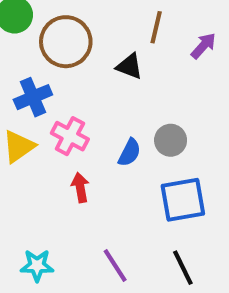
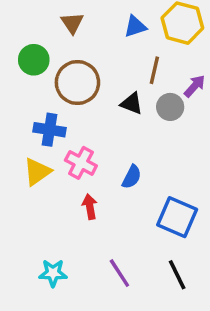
blue cross: (33, 97) -> (49, 130), turned 32
gray circle: (171, 140) -> (170, 107), moved
blue square: (183, 200) -> (177, 217), turned 33

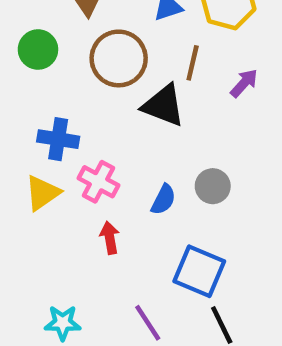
brown circle: (77, 82) -> (119, 58), moved
black triangle: (132, 103) -> (163, 106), size x1.5
gray circle: (170, 107) -> (213, 186), moved
blue square: (177, 217) -> (199, 271), moved

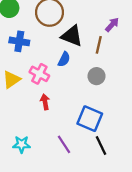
brown line: (193, 63) -> (99, 45), moved
blue cross: (58, 139) -> (19, 41), moved
blue semicircle: (163, 200) -> (64, 59), moved

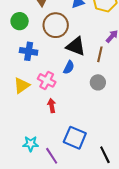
blue square: (90, 119) -> (75, 138), moved
purple line: (64, 144) -> (52, 156), moved
black line: (101, 145) -> (105, 155), moved

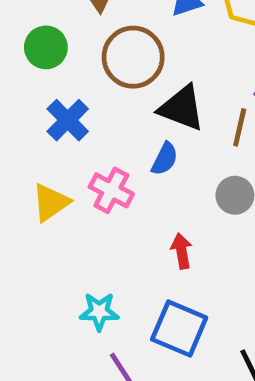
blue cross: (29, 51) -> (68, 120), turned 36
red arrow: (52, 106) -> (182, 251), moved
cyan star: (31, 144) -> (99, 312), moved

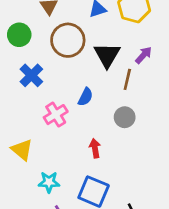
black triangle: (182, 108) -> (107, 55), moved, turned 40
pink cross: (111, 190) -> (56, 115), turned 30
yellow triangle: (51, 202) -> (22, 150), moved, turned -45

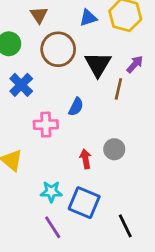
pink cross: (56, 115) -> (46, 125), turned 30
gray circle: (125, 117) -> (114, 149), moved
cyan star: (49, 182) -> (51, 192), moved

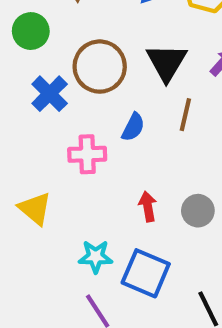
brown circle: (58, 49) -> (100, 67), moved
brown line: (118, 89) -> (185, 115), moved
gray circle: (114, 149) -> (198, 211), moved

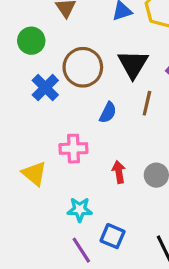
pink cross: (87, 154) -> (73, 149), moved
blue square: (146, 273) -> (113, 236), moved, size x0.7

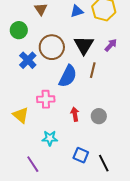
blue semicircle: (108, 113) -> (68, 76), size x1.6
blue square: (113, 236) -> (81, 155), moved
purple line: (81, 250) -> (33, 164), moved

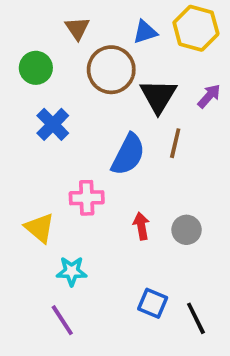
brown circle: (52, 47) -> (111, 70), moved
cyan star: (50, 138) -> (72, 271), moved

